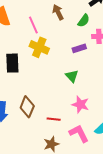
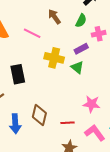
pink line: (33, 25) -> (32, 33), turned -30
yellow cross: (39, 47) -> (54, 58), moved
green triangle: (72, 76) -> (77, 67), moved

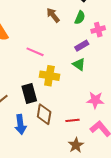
pink line: (32, 33) -> (35, 52), moved
yellow cross: (54, 58) -> (49, 76), moved
black rectangle: (18, 74) -> (29, 93), moved

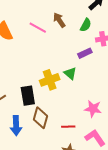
pink line: (35, 52) -> (38, 28), moved
green triangle: (79, 64) -> (70, 73), moved
yellow cross: (49, 76) -> (50, 80), turned -36

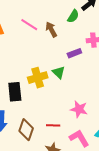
brown arrow: (59, 20) -> (51, 29), moved
green semicircle: (86, 25) -> (73, 16), moved
brown diamond: (40, 118) -> (26, 130), moved

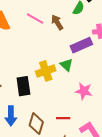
purple rectangle: (74, 53) -> (81, 45), size x1.5
pink star: (79, 109) -> (84, 91), moved

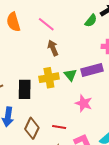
brown arrow: (57, 22) -> (53, 48), moved
purple rectangle: (81, 45) -> (92, 70), moved

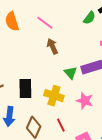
yellow cross: (49, 78) -> (54, 96), moved, turned 30
red line: (59, 127) -> (61, 125), turned 56

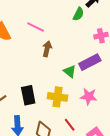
brown arrow: (52, 46) -> (47, 49), turned 49

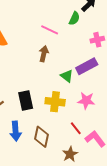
pink line: (36, 27) -> (50, 30), moved
red line: (70, 125) -> (76, 128), moved

